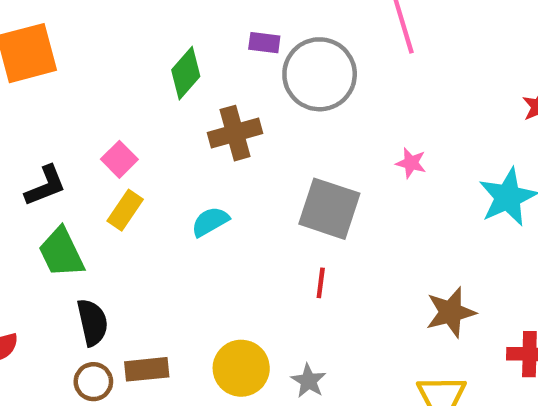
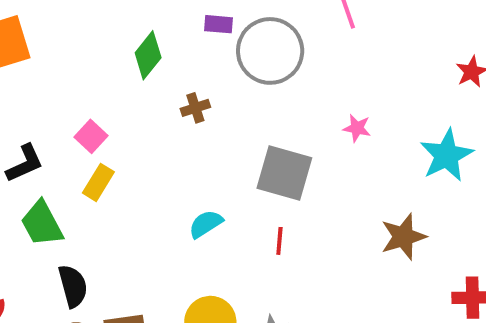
brown cross: (235, 133) -> (195, 108), size x0.6
cyan semicircle: (210, 222) -> (206, 224), moved
brown star: (451, 312) -> (403, 237), moved

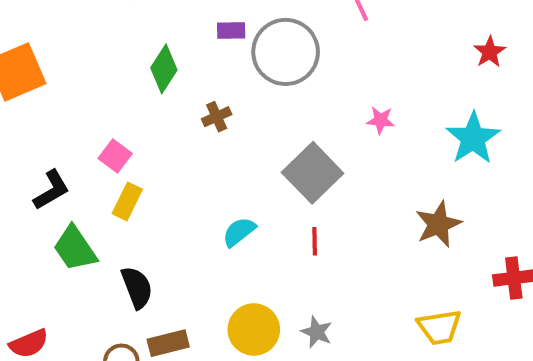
gray square: (284, 173) -> (313, 173), turned 36
black semicircle: (73, 286) -> (137, 287), moved

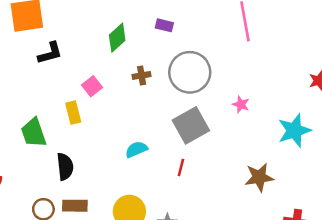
gray circle: (286, 52) -> (190, 72), moved
pink square: (115, 156) -> (92, 86), moved
black L-shape: (51, 190) -> (50, 53), moved
yellow rectangle: (127, 201) -> (73, 113), turned -55

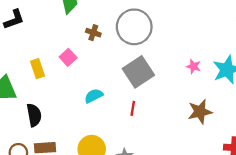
brown cross: (142, 75) -> (93, 33), turned 32
pink square: (92, 86) -> (68, 57), moved
pink star: (241, 104) -> (193, 66), moved

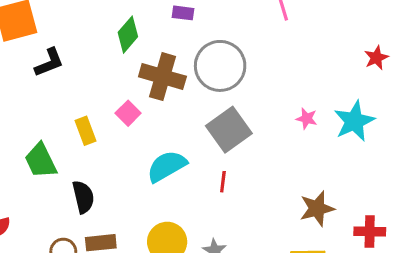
brown cross: (93, 33) -> (162, 77), size x2.0
cyan semicircle: (94, 96) -> (167, 166), size x1.5
brown star: (200, 112) -> (317, 209), moved

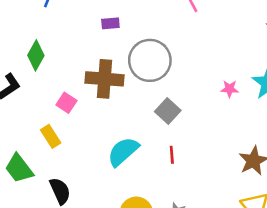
green diamond: (128, 35) -> (36, 55), moved
pink square: (128, 113) -> (66, 103), moved
gray square: (229, 130) -> (168, 111), size x0.7

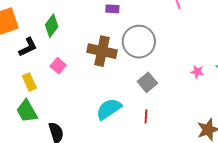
pink square: (66, 103) -> (58, 66), moved
yellow rectangle: (51, 136) -> (29, 82), moved

